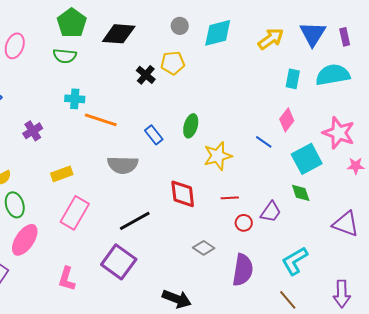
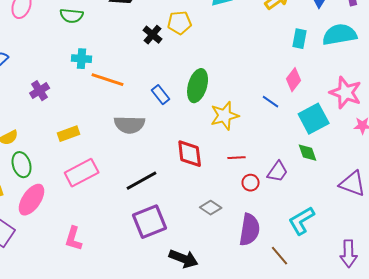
green ellipse: (191, 126) -> (198, 86), size x1.4
pink rectangle: (75, 213) -> (82, 173), turned 32
purple square: (119, 262) -> (150, 222), moved, turned 32
brown line: (288, 300) -> (280, 256), moved

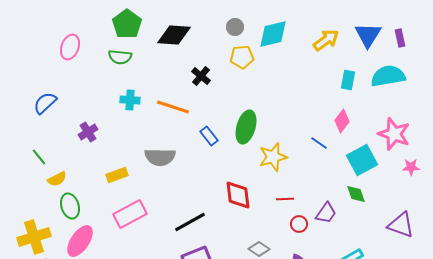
yellow pentagon: (180, 23) -> (242, 57), moved
orange line: (108, 80) -> (173, 107), moved
gray semicircle: (130, 125) -> (160, 157), moved

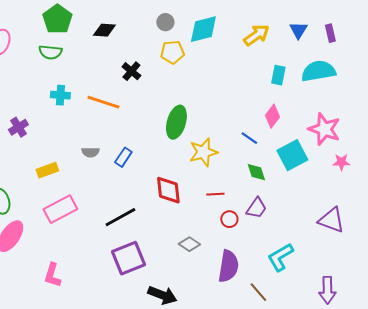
black diamond: (174, 35) -> (104, 30), size x0.7
blue triangle: (368, 35) -> (298, 30), size x0.7
blue rectangle: (209, 136) -> (123, 157), moved, turned 72
gray semicircle: (160, 157) -> (90, 152), size x0.6
green diamond: (356, 194) -> (256, 172), moved

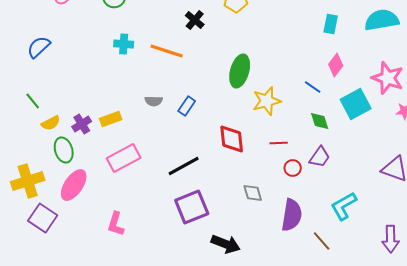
cyan rectangle: (278, 75) -> (331, 24), moved
purple cross: (18, 127) -> (82, 124), moved
gray diamond: (189, 244) -> (253, 193), turned 40

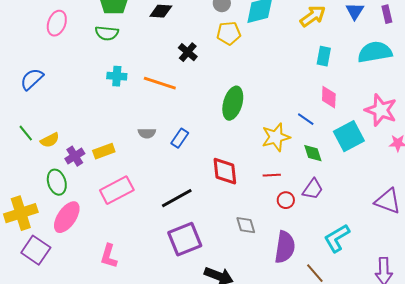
pink diamond: (336, 65) -> (329, 97), turned -35
yellow star: (267, 101) -> (276, 137), moved
yellow semicircle: (51, 123) -> (50, 140), moved

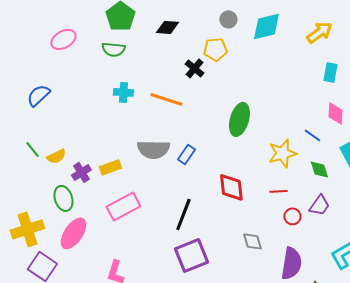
pink ellipse: (57, 23) -> (63, 39), turned 40
yellow pentagon: (229, 33) -> (215, 49), moved
gray semicircle: (147, 133) -> (153, 149), size x1.8
black line: (177, 198) -> (183, 214), turned -40

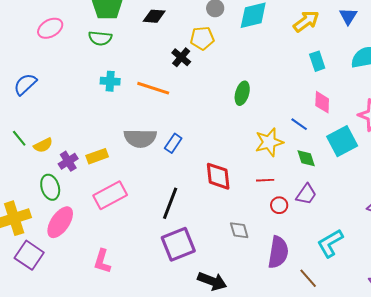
cyan rectangle: (330, 72) -> (317, 61), turned -30
green ellipse: (239, 119) -> (242, 93), moved, size x0.7

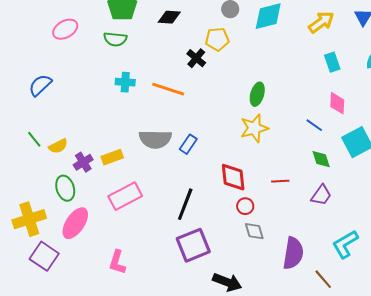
yellow star: (269, 142) -> (254, 128), moved
red circle: (279, 205) -> (245, 206), moved

